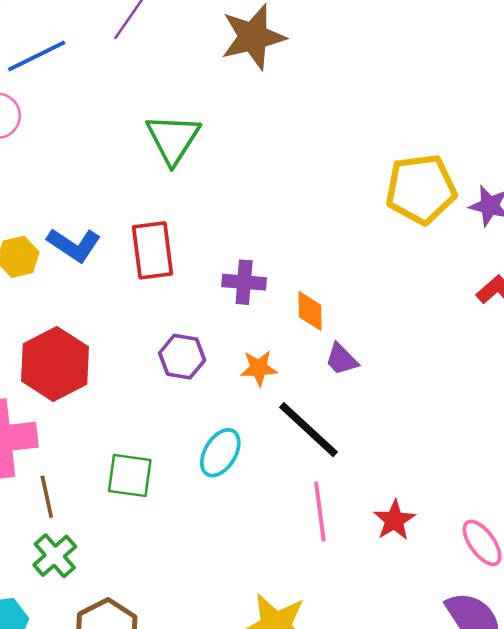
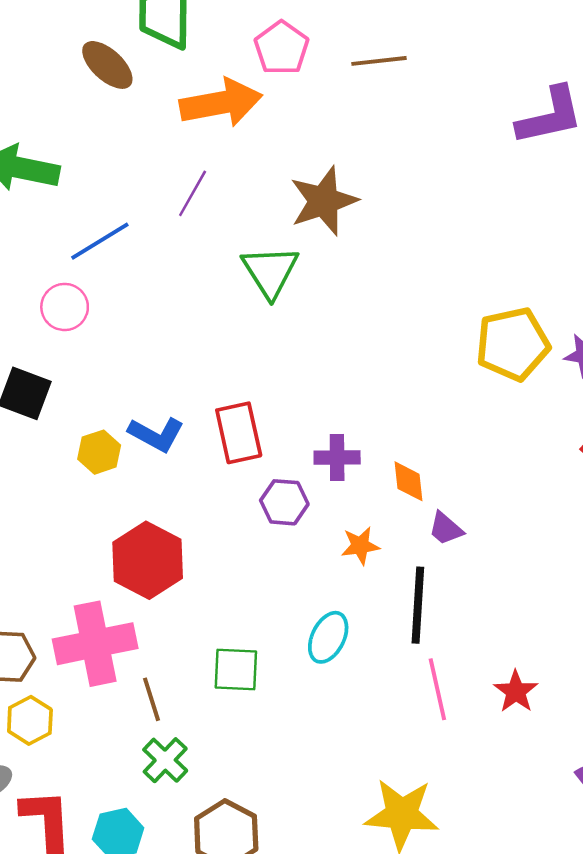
green triangle: (173, 139) -> (270, 272), moved
purple hexagon: (182, 357) -> (284, 502), moved
black line: (308, 430) -> (418, 605), turned 56

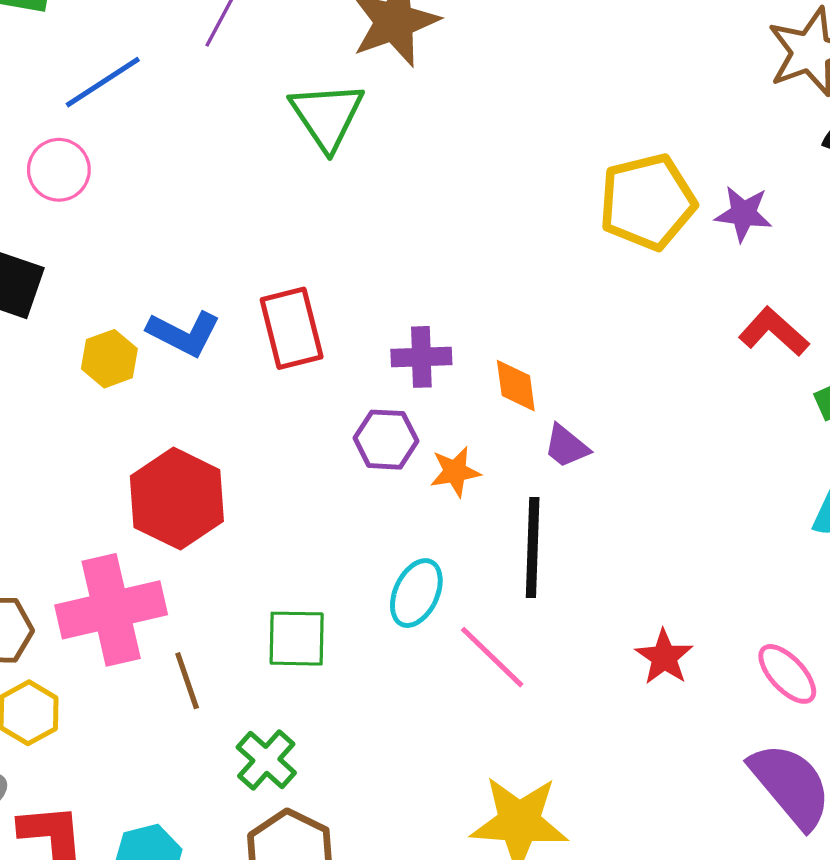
purple hexagon: (284, 502) -> (386, 440), moved
pink line: (437, 689) -> (492, 657), moved, turned -32
green cross: (165, 760) -> (266, 760), moved

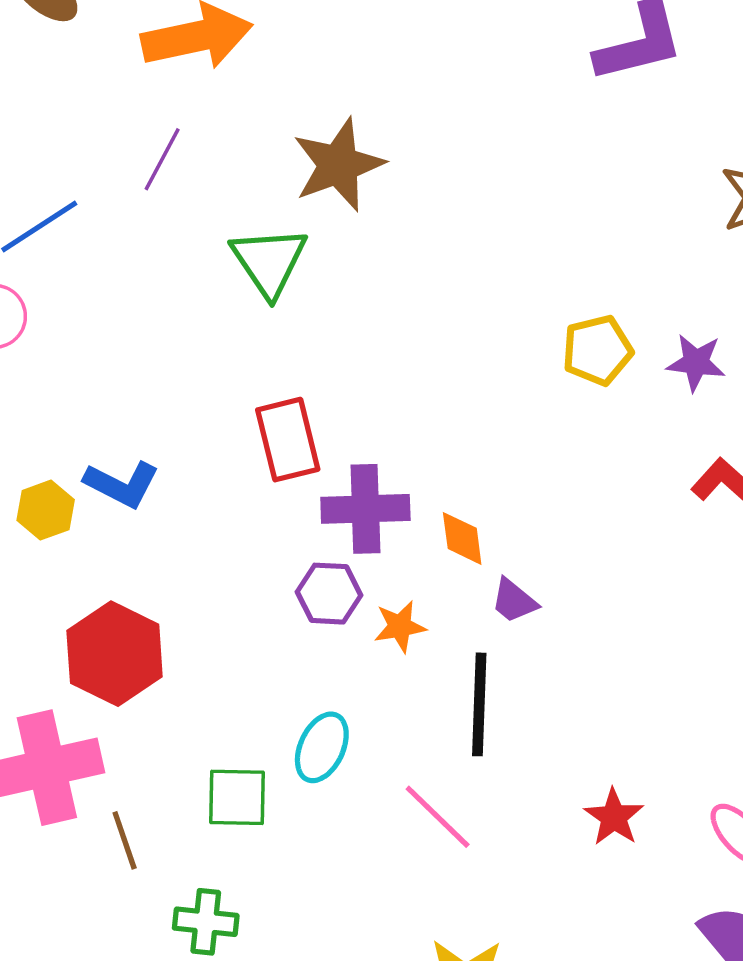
yellow pentagon: (647, 202) -> (597, 350), size x0.7
red rectangle: (292, 328) -> (288, 440), moved
purple cross: (421, 357) -> (365, 509), size x1.4
cyan ellipse: (416, 593) -> (322, 747), moved
green cross: (266, 760) -> (206, 922), turned -36

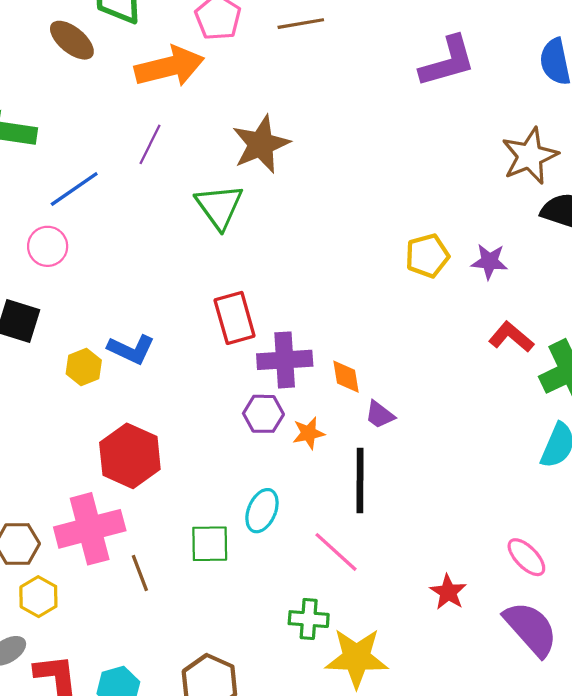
red star: (614, 817) -> (448, 592), moved
green cross: (206, 922) -> (309, 619), moved

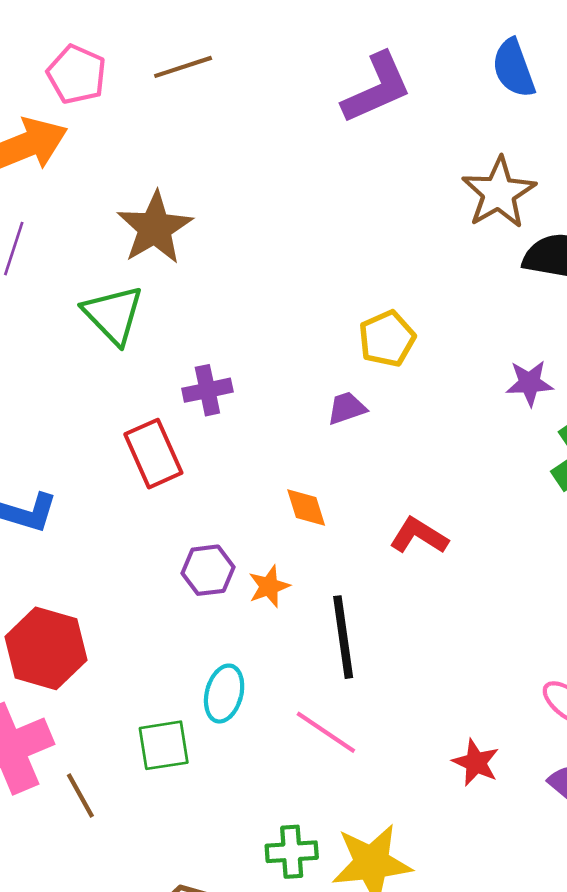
purple star: (489, 261) -> (529, 383), moved
red L-shape: (511, 337) -> (419, 536), moved
purple cross: (285, 360) -> (207, 390), moved, size x0.7
purple trapezoid: (380, 415) -> (347, 408), moved, turned 132
green cross: (309, 619) -> (292, 852), moved

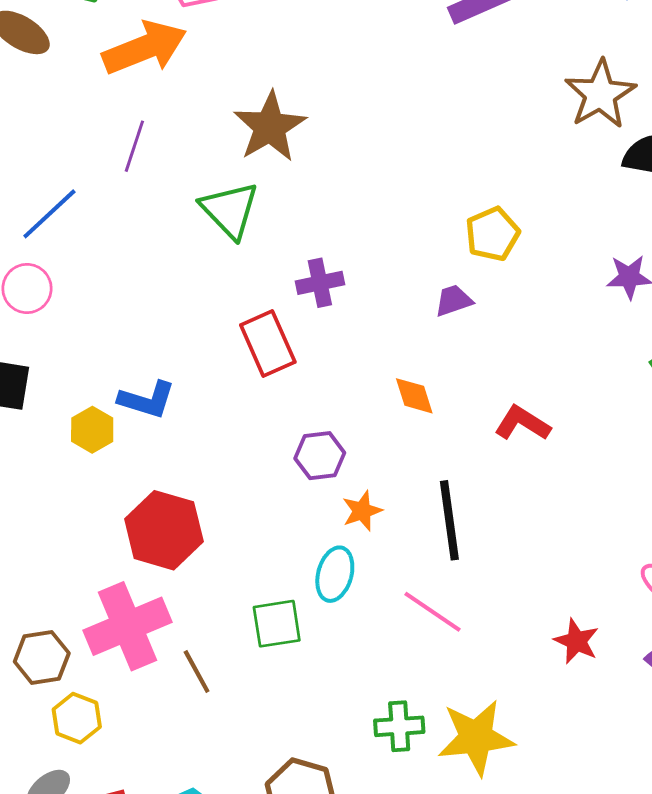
orange star: (269, 586) -> (362, 511), moved

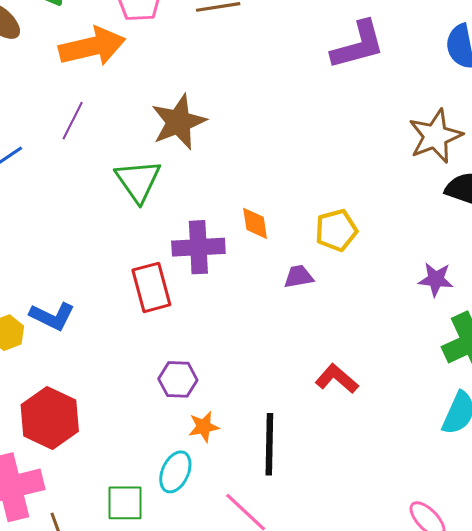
purple cross: (320, 283) -> (198, 247), size x1.4
orange diamond: (414, 396) -> (255, 223), moved

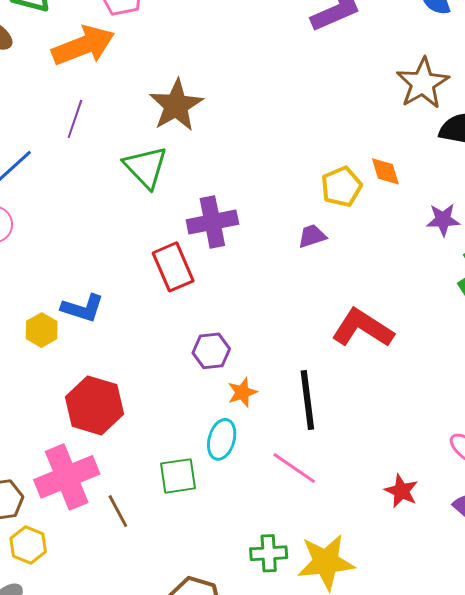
orange diamond: (255, 223) -> (385, 171), moved
red L-shape: (337, 379) -> (363, 328), size x1.5

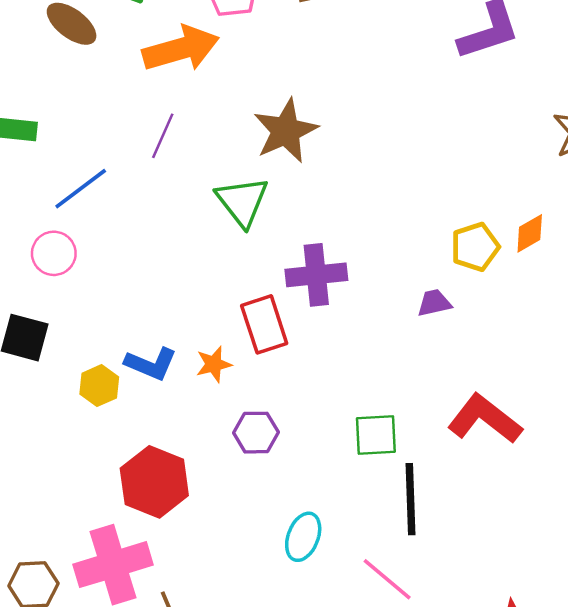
orange diamond: (385, 171) -> (530, 233), turned 72
purple hexagon: (211, 351) -> (256, 433), moved
orange star: (242, 392) -> (214, 364), moved
green square: (178, 476) -> (376, 435), moved

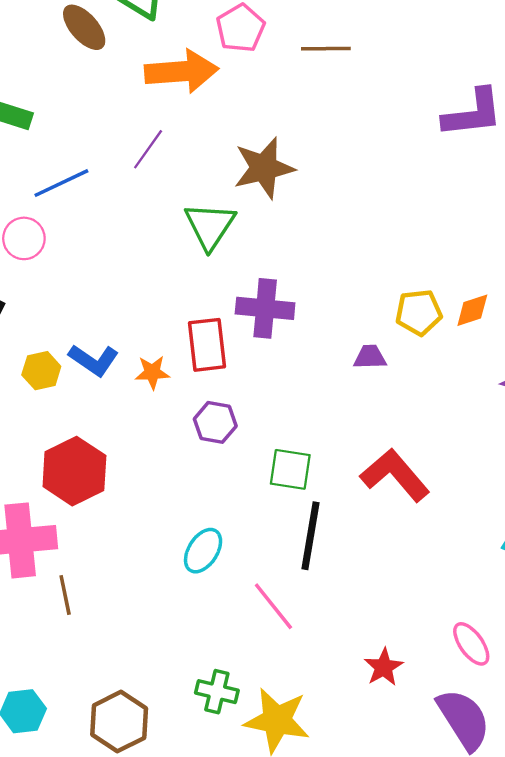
purple hexagon: (256, 433) -> (215, 422), moved

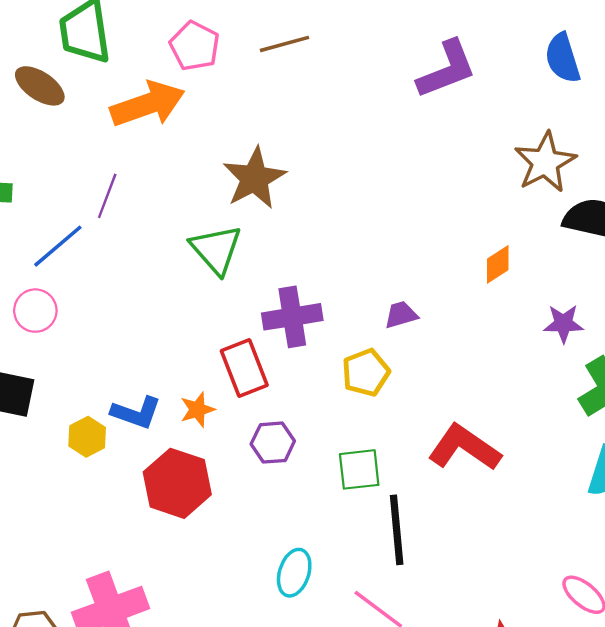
purple line: (148, 149) -> (107, 196), moved
yellow pentagon: (419, 312) -> (366, 373), moved
purple trapezoid: (370, 357) -> (401, 315), moved
red hexagon: (74, 471) -> (177, 483), moved

